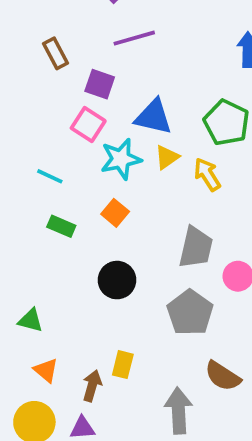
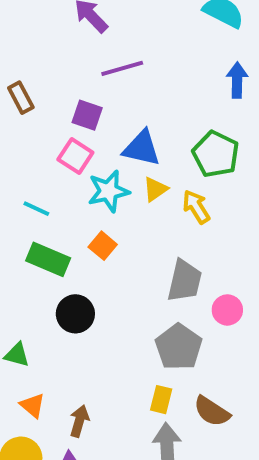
brown rectangle: (56, 53) -> (21, 98), moved
green rectangle: (61, 226) -> (48, 259), size x1.5
black circle: (117, 280) -> (75, 314), moved
yellow rectangle: (123, 365) -> (161, 400), moved

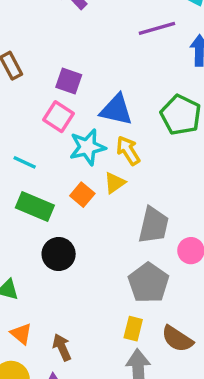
purple line: (122, 68) -> (157, 28), moved
yellow triangle: (155, 189) -> (115, 183), moved
yellow arrow: (196, 207) -> (128, 151), moved
brown arrow: (79, 421) -> (62, 347), turned -40

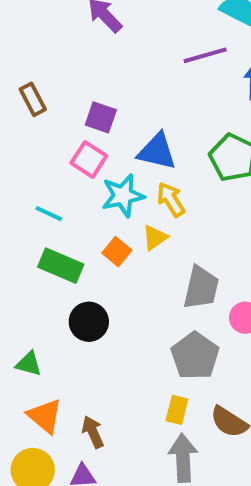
orange triangle: (21, 334) -> (45, 416), size x1.4

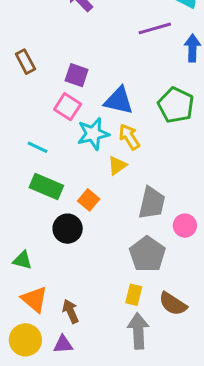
orange square: (117, 252) -> (89, 200), moved

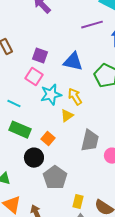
blue triangle: (119, 101) -> (73, 62), moved
gray pentagon: (147, 254) -> (55, 178), moved

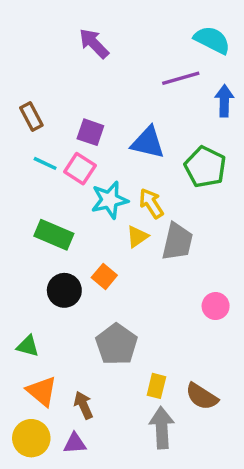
cyan line: (14, 104) -> (45, 163), moved
green rectangle: (20, 130) -> (54, 235), moved
gray trapezoid: (90, 141) -> (177, 242), moved
black circle: (34, 158) -> (64, 290), moved

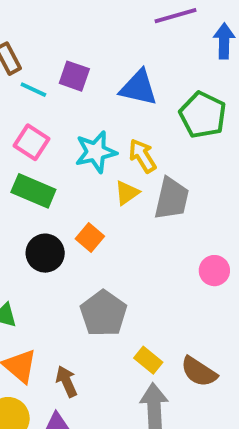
cyan line: (45, 163) -> (33, 90), moved
pink square: (80, 169) -> (32, 142), moved
yellow rectangle: (156, 386) -> (148, 360), turned -65

